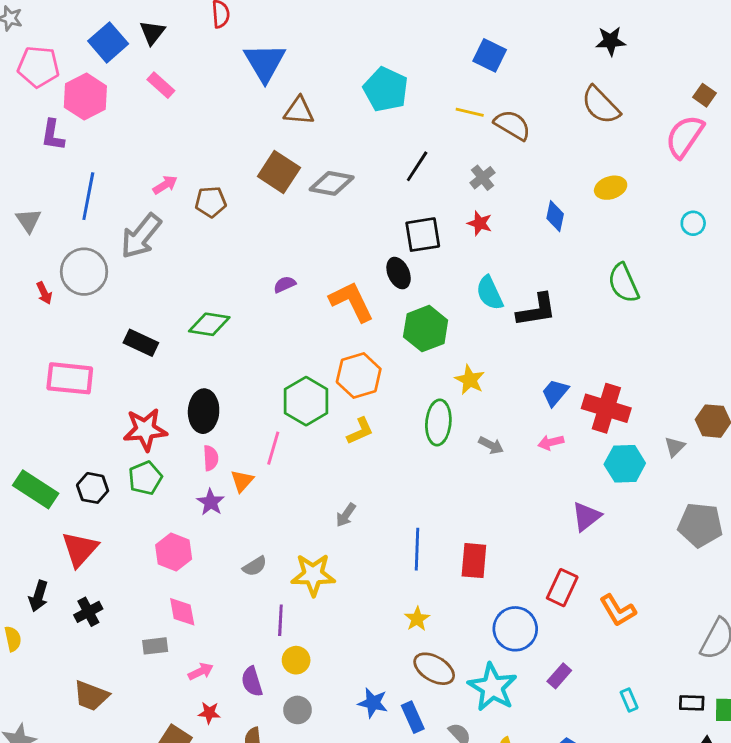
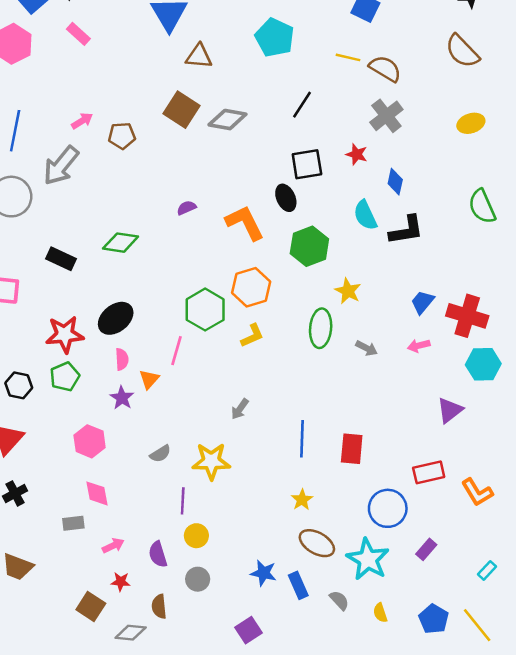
gray cross: (483, 178) -> (386, 116), moved, size x1.5
blue diamond: (555, 216) -> (395, 182), moved
black ellipse: (204, 411) -> (116, 318), turned 48
red rectangle: (562, 588) -> (429, 472), turned 52
cyan rectangle: (629, 700) -> (487, 570), turned 66

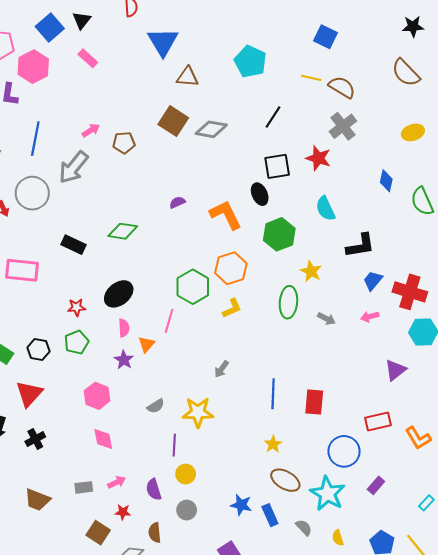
red star: (357, 154) -> (318, 158), size x1.4
blue diamond: (395, 182) -> (386, 181), moved
black L-shape: (406, 230) -> (360, 246), moved
red star: (65, 334) -> (76, 307), size x0.6
gray rectangle: (73, 523) -> (84, 487), moved

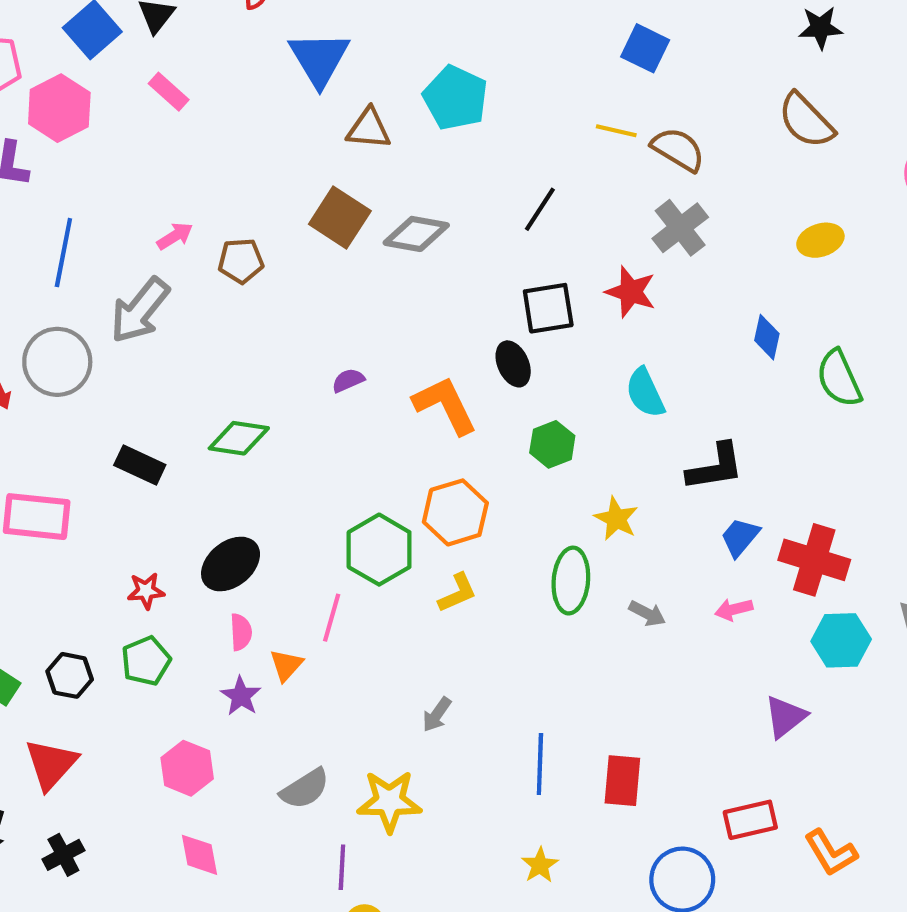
cyan pentagon: (250, 61) -> (455, 98), moved
green hexagon: (279, 234) -> (552, 444), size x0.7
gray semicircle: (156, 406) -> (305, 789), size x1.4

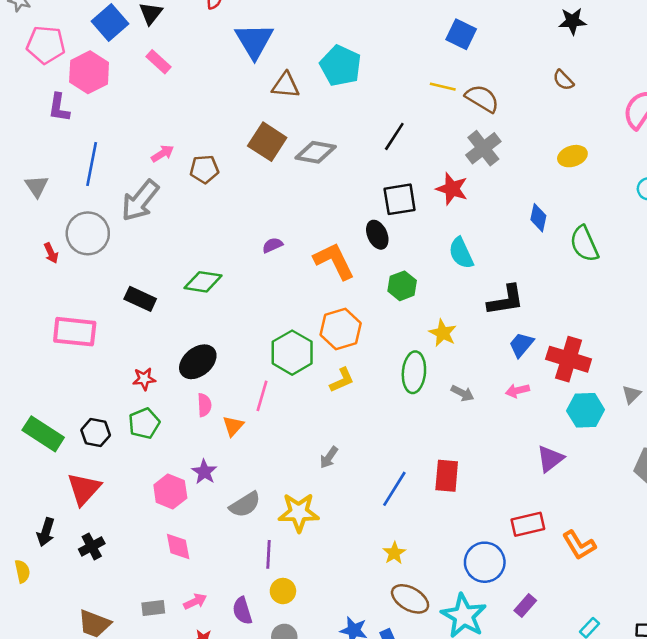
brown semicircle: (806, 121) -> (563, 80), size x0.6
purple star: (241, 696) -> (204, 472), moved
blue line: (540, 764) -> (394, 489), turned 30
red rectangle: (622, 781) -> (447, 476), moved

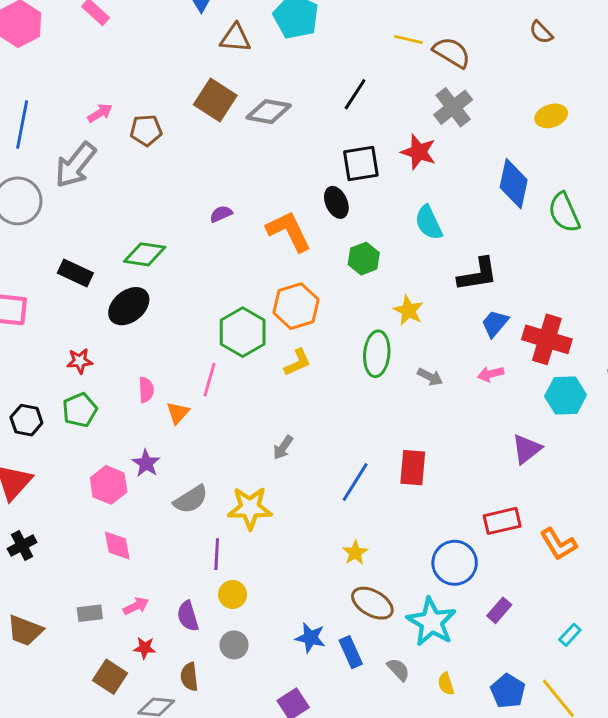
blue diamond: (538, 218) -> (514, 184), size x1.6
black ellipse: (198, 362) -> (129, 306), moved

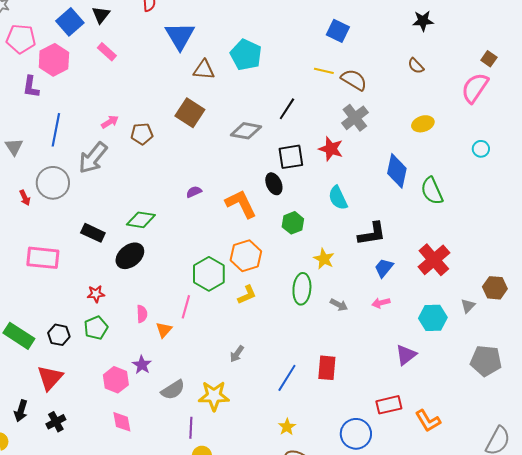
gray diamond: (269, 112) -> (246, 131), moved
red cross: (547, 339) -> (434, 260), moved, turned 32

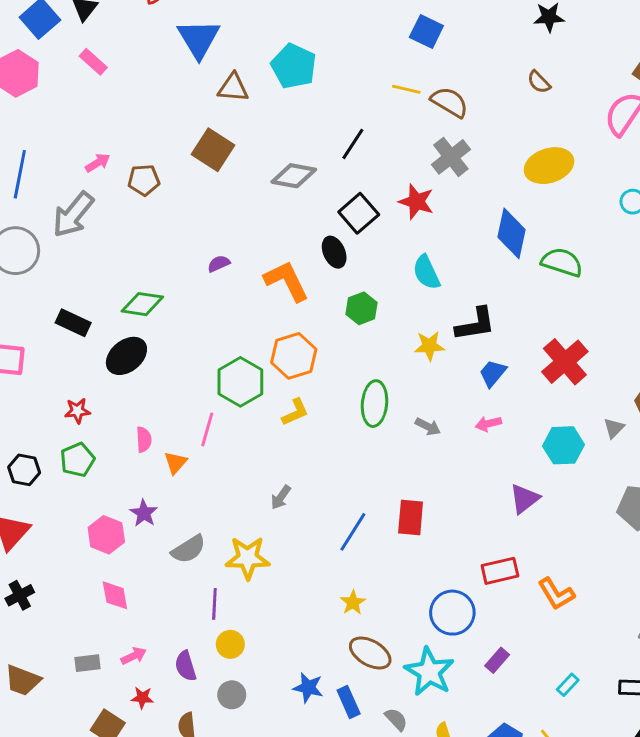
yellow ellipse: (423, 124) -> (549, 166), size x1.5
black square: (291, 157) -> (359, 213), turned -32
green semicircle: (432, 191) -> (562, 262), turned 132
yellow star: (324, 259) -> (429, 346), moved, turned -30

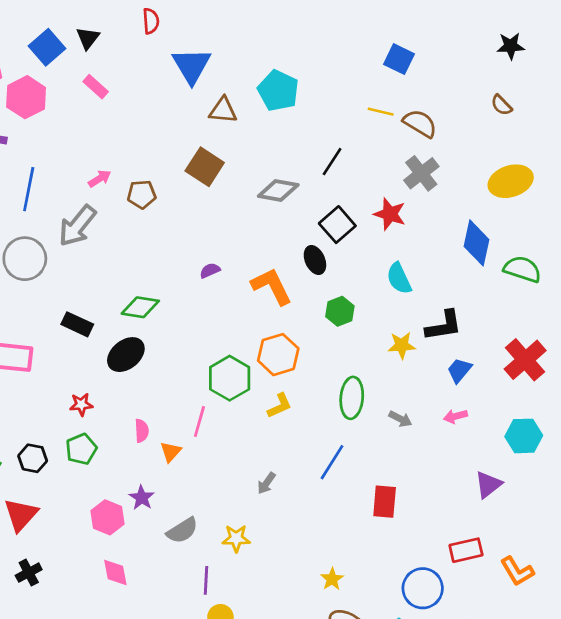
blue line: (353, 532) -> (332, 462), moved
yellow star: (248, 558) -> (236, 538), size x0.7

